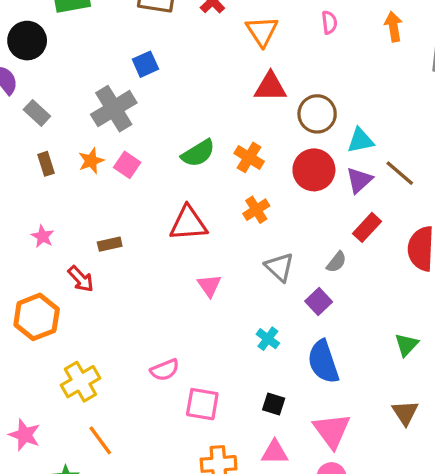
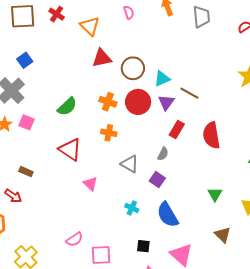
orange cross: (249, 157) -> (108, 102), moved
orange cross: (256, 210) -> (109, 133), turned -35
red triangle: (188, 223) -> (70, 149), turned 50
brown rectangle: (110, 244) -> (26, 172), turned 48

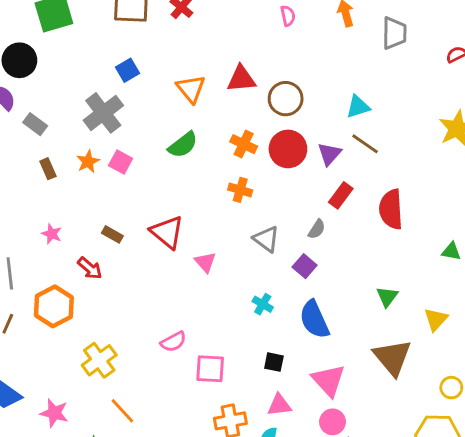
orange triangle: (90, 26) -> (191, 89), moved
cyan triangle: (162, 79) -> (358, 107), moved
red triangle: (70, 149) -> (167, 232), moved
brown triangle: (223, 235) -> (392, 357), size x1.6

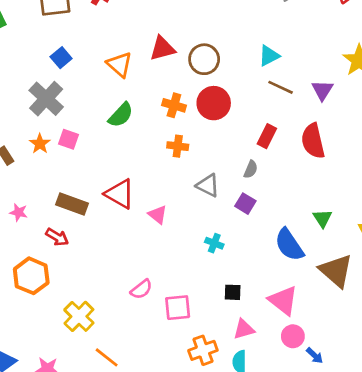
purple triangle: (329, 154) -> (322, 90), moved
brown rectangle: (112, 234) -> (72, 204), size x1.6
blue semicircle: (314, 320) -> (289, 245), moved

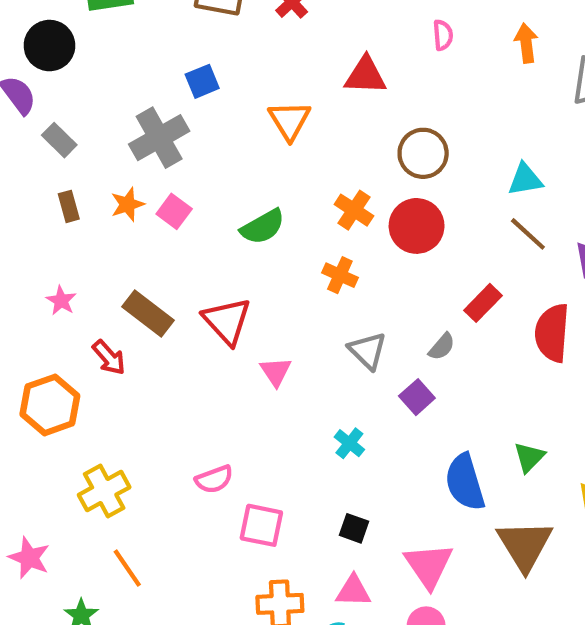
red triangle: (162, 48) -> (365, 75), moved
green semicircle: (121, 115) -> (263, 227), moved

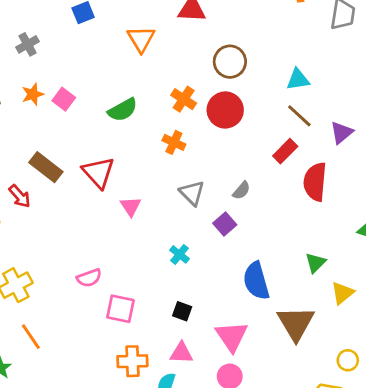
gray cross: (159, 138) -> (28, 44), moved, size x0.6
red rectangle: (483, 303) -> (285, 151), moved
green triangle: (529, 457) -> (315, 263), moved

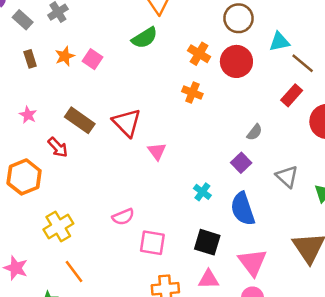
cyan triangle: (298, 79) -> (279, 42), moved
green semicircle: (123, 110) -> (145, 38), moved
gray triangle: (192, 193) -> (287, 177), moved
blue semicircle: (256, 281) -> (243, 209), moved
black square: (182, 311) -> (207, 242), size x1.5

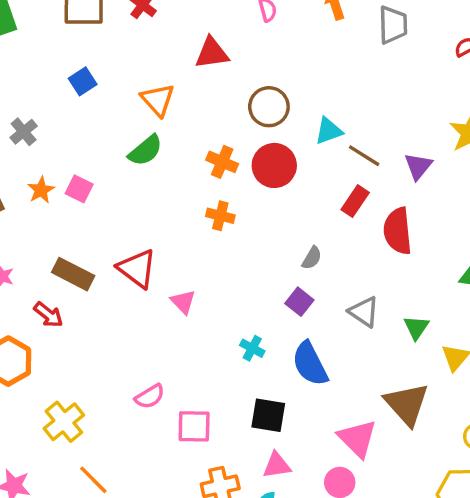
pink triangle: (252, 262) -> (357, 439), moved

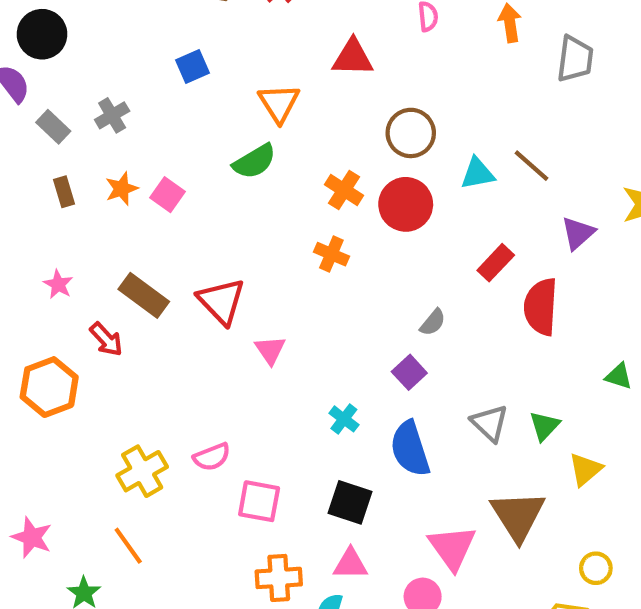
brown line: (364, 156) -> (532, 166), moved
gray triangle: (364, 312) -> (490, 423), moved
yellow cross: (64, 422) -> (142, 471), moved

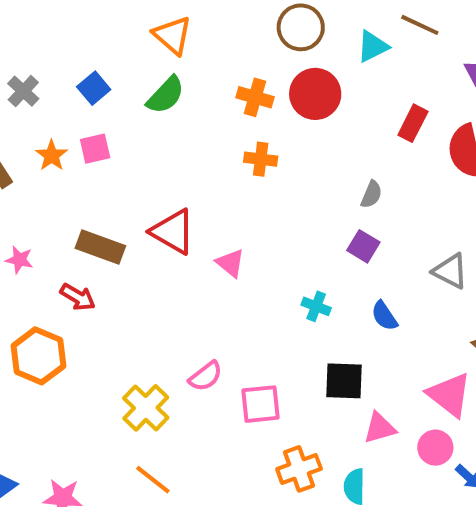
blue square: (193, 66) -> (94, 88), moved
pink square: (167, 195) -> (95, 149), turned -32
blue semicircle: (410, 449) -> (384, 316), size x0.6
pink triangle: (351, 564) -> (380, 428), moved

